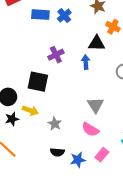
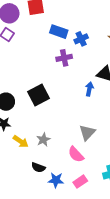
purple cross: (56, 55) -> (64, 58), moved
black square: (38, 82) -> (38, 95), turned 35
yellow arrow: (30, 110) -> (21, 141), moved

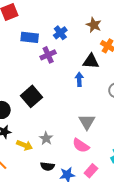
blue rectangle: (59, 32) -> (30, 37), moved

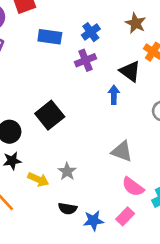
purple cross: (48, 55) -> (86, 60), moved
black triangle: (91, 61) -> (130, 71), turned 30
gray triangle: (87, 122) -> (122, 151), turned -42
pink semicircle: (81, 145) -> (133, 187), moved

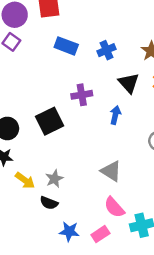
purple cross: (86, 60) -> (82, 95), moved
black triangle: (130, 71) -> (129, 83), moved
black semicircle: (68, 209) -> (49, 203), moved

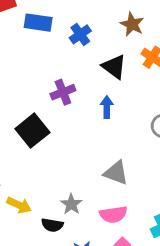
blue rectangle: (66, 46) -> (38, 23), moved
gray star: (54, 179) -> (71, 204), moved
pink semicircle: (114, 207) -> (113, 214), moved, turned -45

